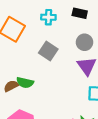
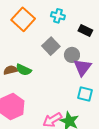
black rectangle: (80, 13) -> (85, 30), moved
gray circle: (85, 42) -> (72, 55), moved

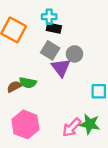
black rectangle: (85, 30) -> (54, 28), moved
purple triangle: (82, 67) -> (61, 68), moved

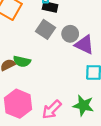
purple triangle: (61, 68) -> (84, 45), moved, turned -30
pink arrow: (72, 127) -> (52, 109), moved

